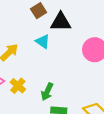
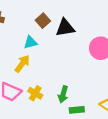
cyan triangle: (43, 41) -> (30, 42), moved, turned -40

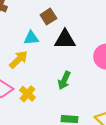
black triangle: (65, 28) -> (65, 39), moved
green arrow: (63, 94) -> (64, 80), moved

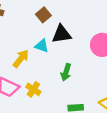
cyan triangle: (31, 38) -> (42, 46), moved, turned 32

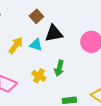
yellow arrow: (21, 59) -> (16, 45), moved
yellow cross: (33, 89) -> (39, 76), moved

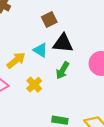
yellow arrow: (16, 45) -> (16, 60), moved
green arrow: (59, 68) -> (62, 70), moved

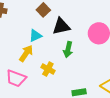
cyan triangle: (40, 50) -> (35, 36), moved, turned -40

